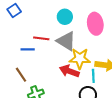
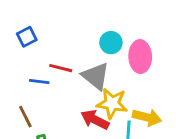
blue square: (14, 11) -> (27, 37), moved
cyan circle: (65, 17) -> (111, 43), moved

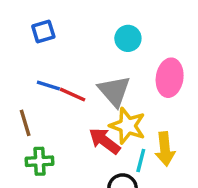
cyan circle: (111, 43) -> (128, 38), moved
red line: (61, 68) -> (73, 95), moved
yellow arrow: (147, 117) -> (165, 149), turned 60

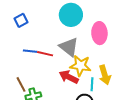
cyan circle: (128, 38) -> (71, 15), size x1.5
brown line: (25, 123) -> (21, 84), moved

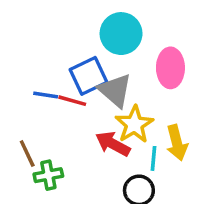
blue square: (21, 20) -> (89, 76), moved, size x1.5
yellow star: (80, 66) -> (134, 124), turned 30

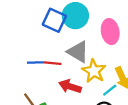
blue square: (89, 76) -> (54, 20), moved, turned -30
red arrow: (113, 144) -> (70, 86), moved
cyan line: (154, 158) -> (110, 90), turned 56

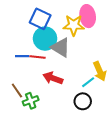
cyan circle: (75, 16) -> (45, 39), moved
pink ellipse: (110, 32) -> (88, 16), moved
yellow star: (94, 71) -> (74, 25), moved, turned -30

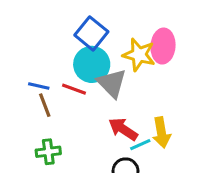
blue line: (22, 56) -> (39, 86), moved
red arrow: (53, 78) -> (123, 129), moved
brown line: (17, 91) -> (45, 105), moved

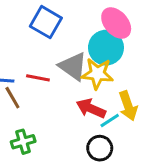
pink ellipse: (163, 46) -> (116, 23), turned -36
yellow star: (139, 55) -> (97, 74), moved
cyan circle: (92, 64) -> (106, 48), moved

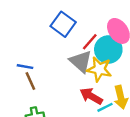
red line: (38, 78) -> (90, 42), moved, turned -66

